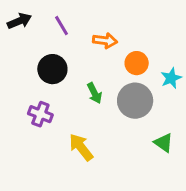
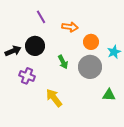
black arrow: (19, 21) -> (13, 51), moved
green triangle: (164, 143) -> (109, 95), turned -32

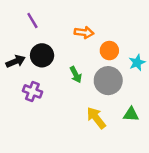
purple line: (41, 17) -> (32, 20), moved
yellow arrow: (54, 98) -> (96, 118), moved

